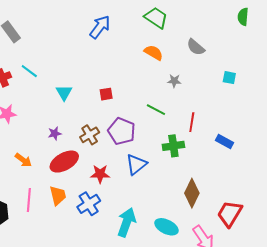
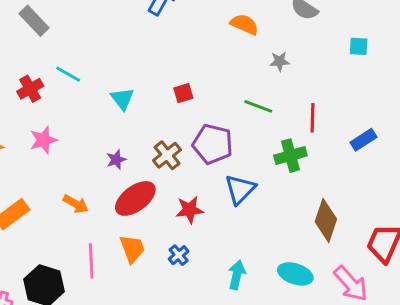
blue rectangle: (225, 141) -> (363, 140), turned -54
blue cross: (89, 204) -> (179, 255), size x0.6
cyan arrow: (127, 222) -> (237, 275), size x0.7

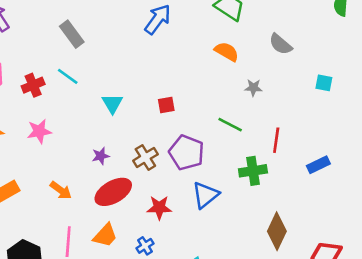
gray rectangle: (34, 21) -> (72, 34), moved
orange trapezoid: (132, 249) -> (105, 235), turned 56

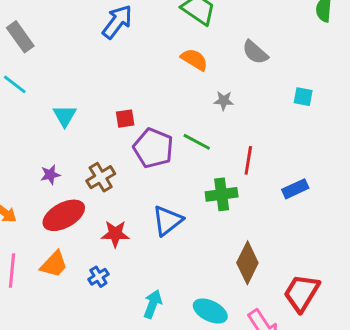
purple pentagon: (186, 153) -> (153, 148), moved

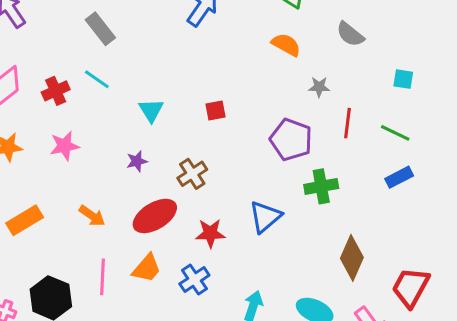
green line: (197, 142) -> (395, 133), moved
purple pentagon: (153, 148) -> (291, 140), moved
red line: (248, 160) -> (347, 123), moved
purple star: (50, 175) -> (137, 161), moved
blue cross: (98, 277) -> (194, 280), size x1.4

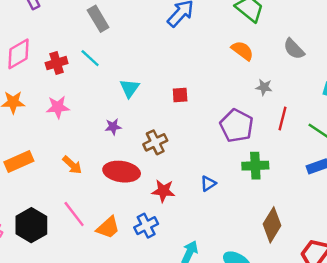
red ellipse: (155, 216) -> (122, 172), turned 32
blue triangle: (265, 217) -> (208, 184), size x0.6
orange trapezoid: (147, 268) -> (108, 228), moved
pink line: (102, 277) -> (74, 214), turned -48

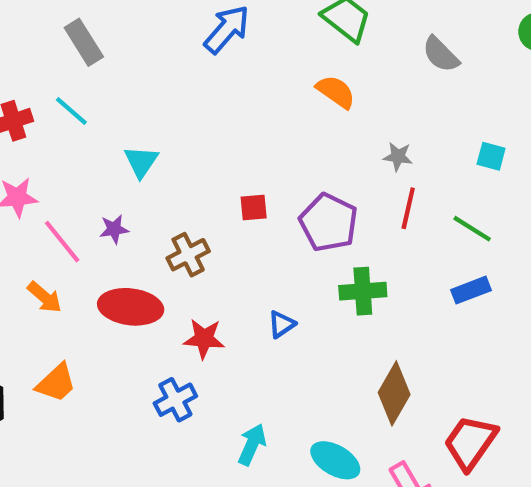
gray semicircle: (294, 49) -> (441, 54), moved
gray star: (264, 87) -> (398, 157), moved
red square: (180, 95) -> (254, 207), moved
pink line: (74, 214) -> (62, 242), moved
orange trapezoid: (108, 228) -> (56, 383), moved

